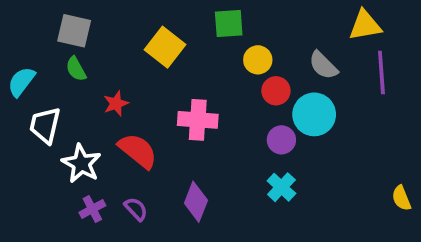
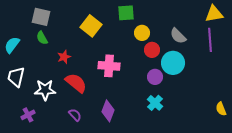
yellow triangle: (365, 25) -> (214, 14), moved
white trapezoid: (45, 125) -> (16, 77), moved
white star: (81, 164) -> (45, 90), turned -30
purple cross: (92, 209) -> (28, 115), moved

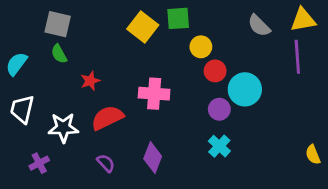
yellow square: (91, 26) -> (143, 27), moved
gray semicircle: (178, 36) -> (259, 26), moved
red semicircle: (76, 83) -> (107, 118), turned -65

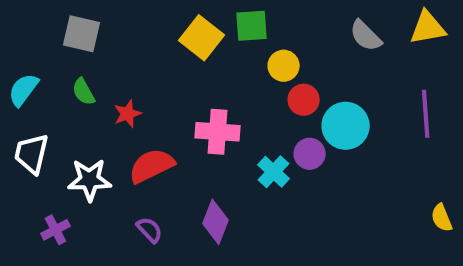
green semicircle: (59, 54) -> (83, 92), moved
purple line: (297, 57) -> (426, 114), moved
cyan cross: (219, 146) -> (274, 172), moved

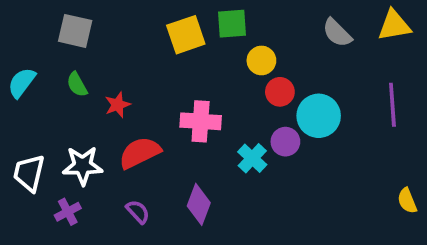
yellow square: (201, 38) -> (186, 35), turned 33
white trapezoid: (31, 154) -> (29, 173), moved
purple cross: (55, 230) -> (68, 212), moved

